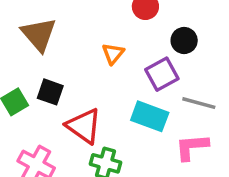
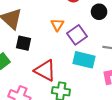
purple square: (162, 74) -> (77, 35), moved
black square: (50, 92) -> (23, 43), moved

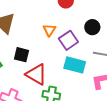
black circle: (99, 12) -> (92, 27), moved
black square: (23, 43) -> (22, 55), moved

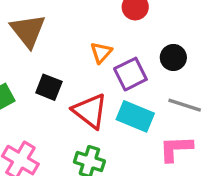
red triangle: (36, 74) -> (90, 111), moved

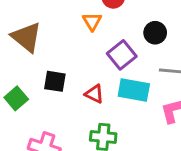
orange triangle: (101, 53) -> (92, 21), moved
red triangle: (90, 111) -> (94, 94), size x0.6

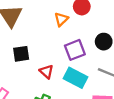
black square: (55, 81) -> (21, 54), turned -35

